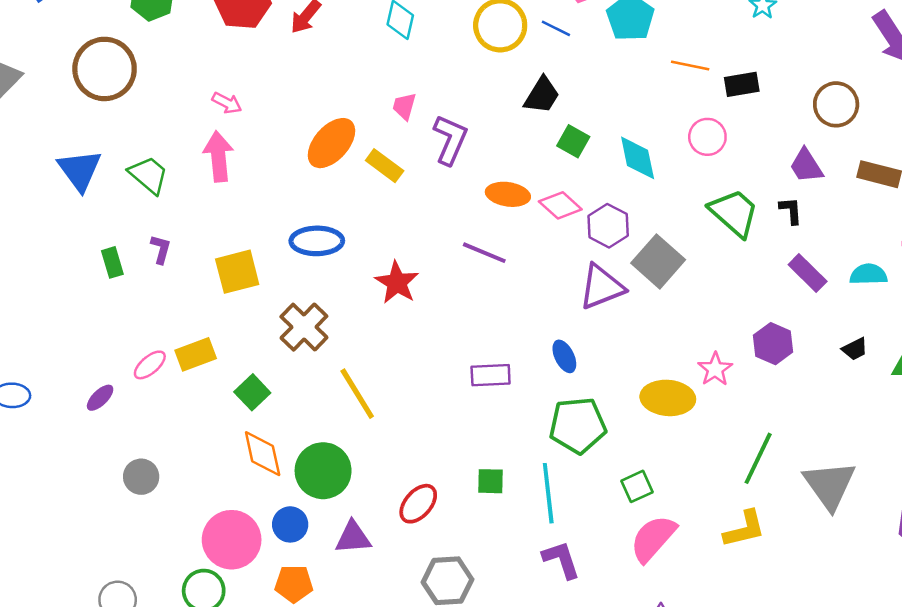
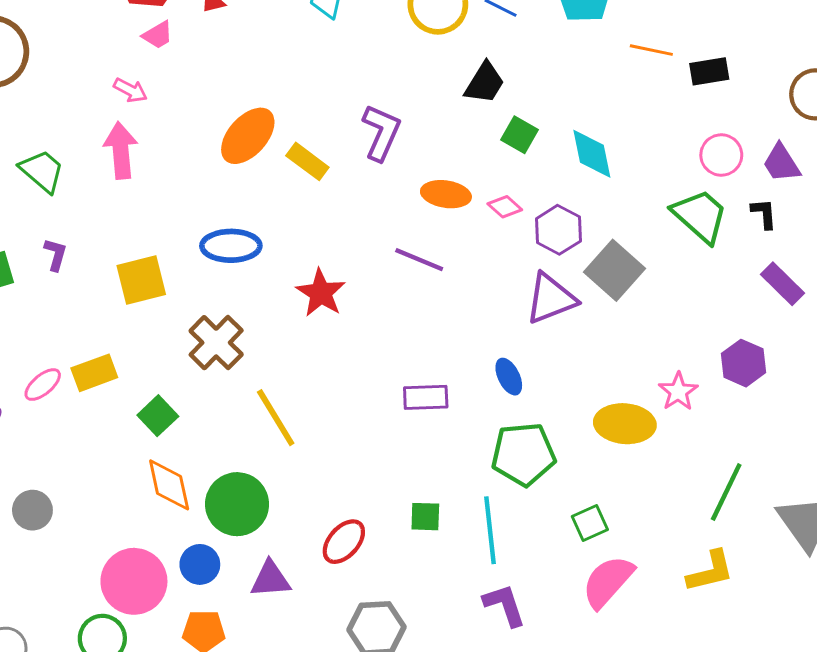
pink trapezoid: (404, 106) -> (158, 35), moved, turned -136
pink circle: (707, 137) -> (721, 155), moved
pink diamond: (560, 205) -> (505, 207), size x0.7

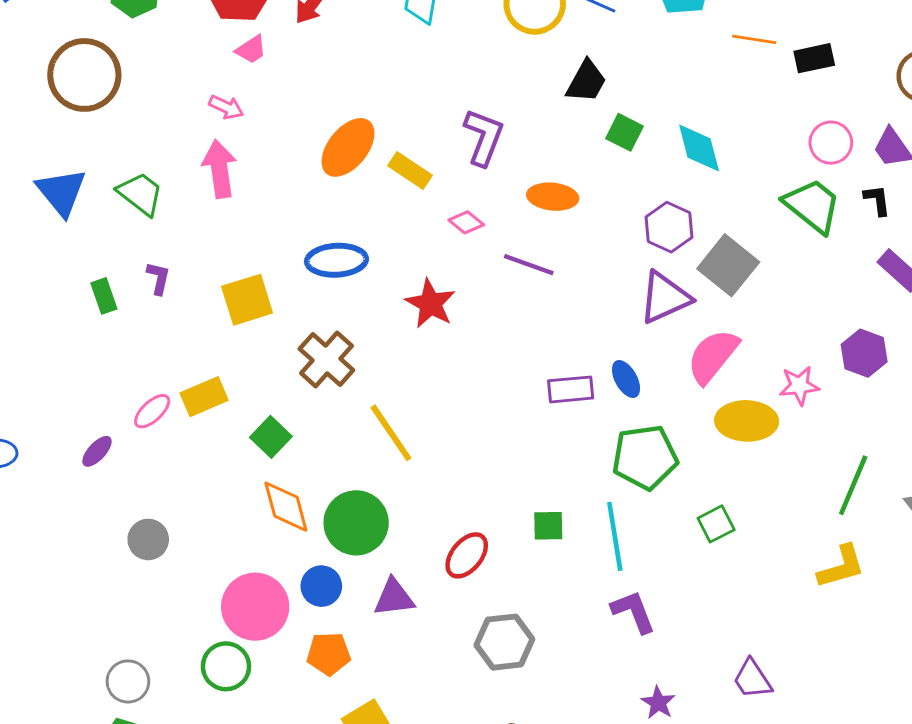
pink diamond: (505, 207) -> (466, 222), moved
pink star: (678, 392) -> (799, 385), turned 30
purple rectangle: (426, 397) -> (571, 389), moved
pink semicircle: (608, 582) -> (713, 356), moved

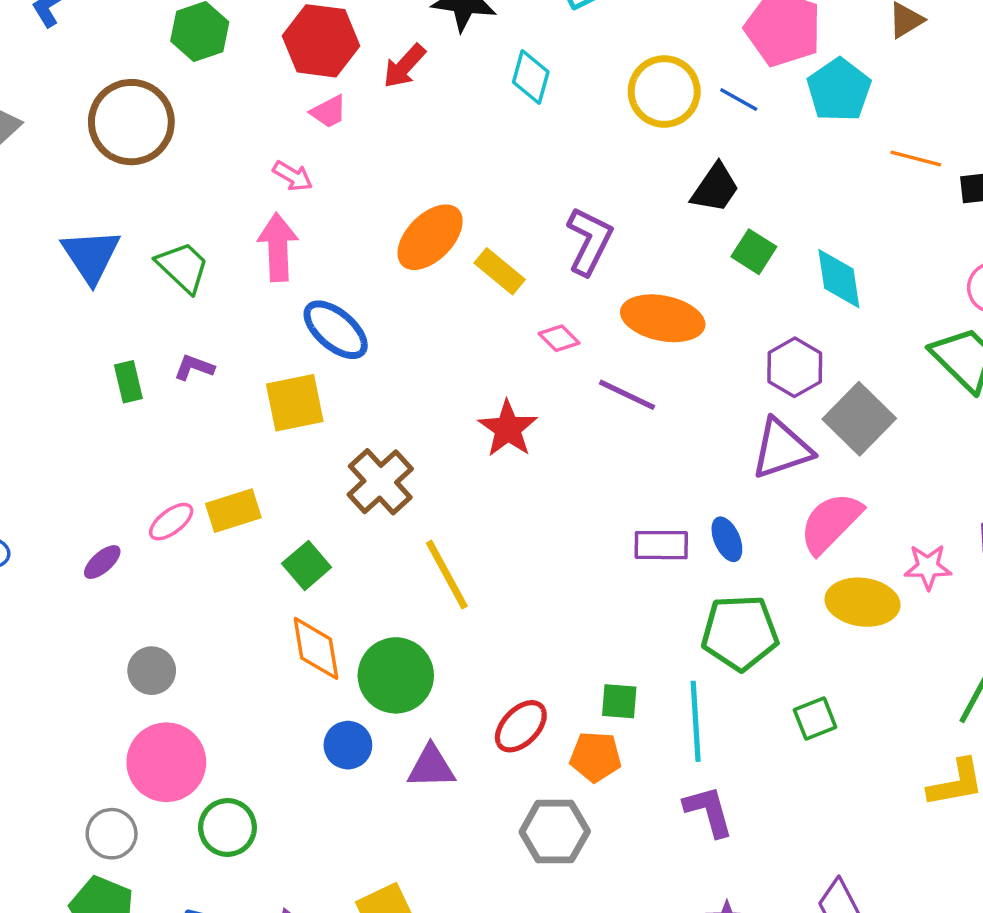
orange ellipse: (553, 197) -> (663, 318), size x1.4
blue ellipse: (336, 260) -> (336, 330), moved, turned 38
purple L-shape: (158, 278) -> (194, 367), turned -88
pink circle: (255, 607) -> (166, 762), moved
orange pentagon: (329, 654) -> (596, 757), moved

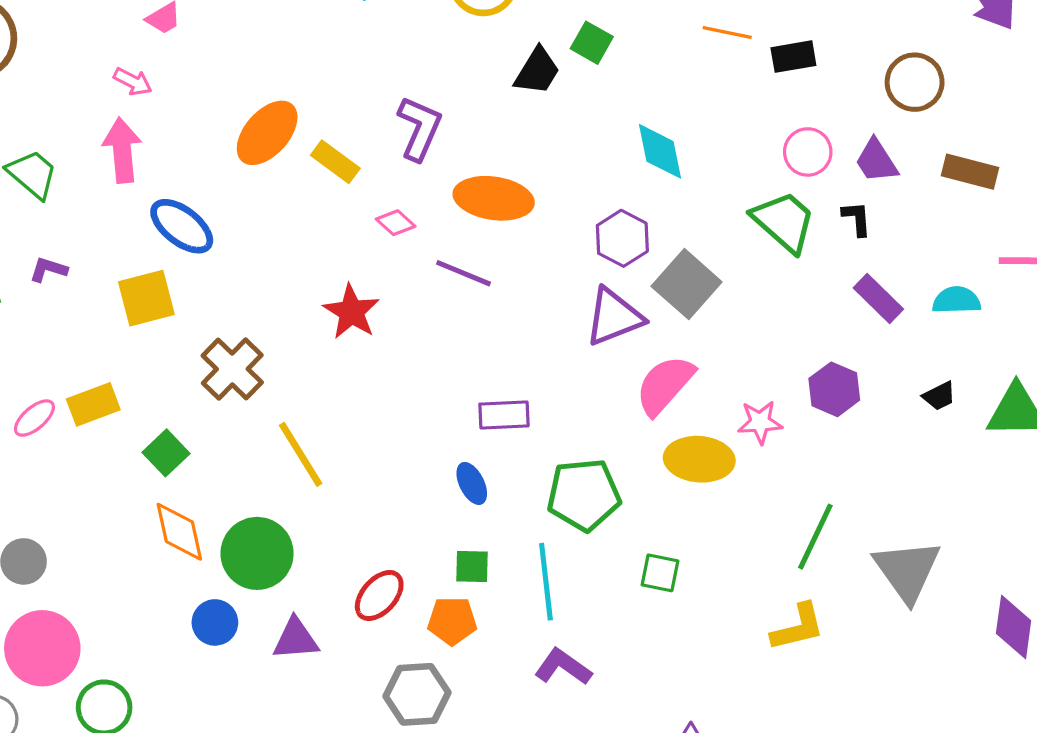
green square: (754, 252) -> (592, 43), moved
blue ellipse: (727, 539) -> (472, 483), moved
green square: (815, 719) -> (660, 573), turned 36
purple L-shape: (709, 811) -> (563, 667), turned -36

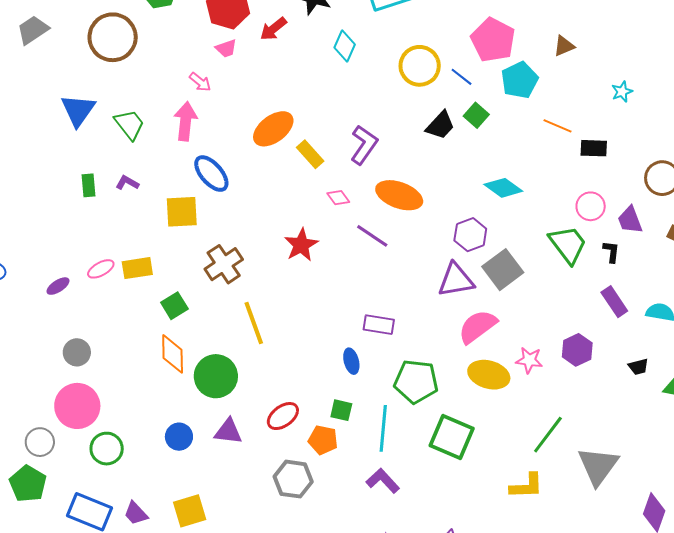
cyan diamond: (660, 151) -> (503, 188), turned -54
green square: (660, 573) -> (452, 437), size x1.8
blue circle: (215, 622) -> (179, 437), moved

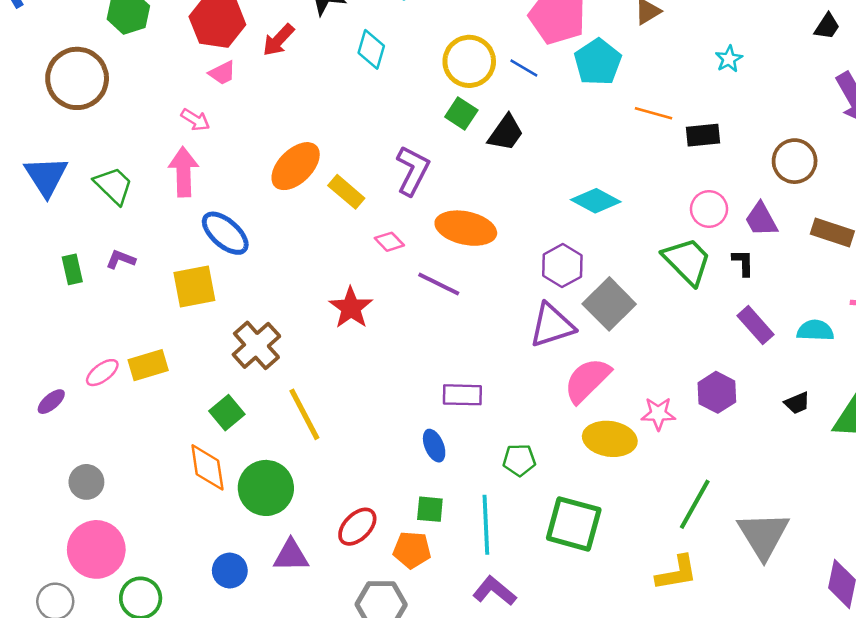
green square: (476, 115) -> (461, 114), moved
green square: (174, 306) -> (227, 413), moved
green pentagon: (416, 381) -> (519, 460), size x0.6

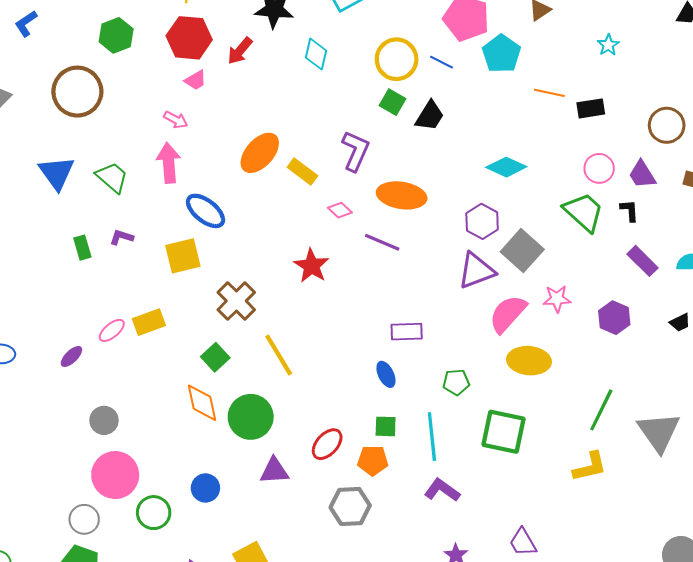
pink star: (658, 414) -> (557, 299), moved
blue circle: (230, 571) -> (205, 488), moved

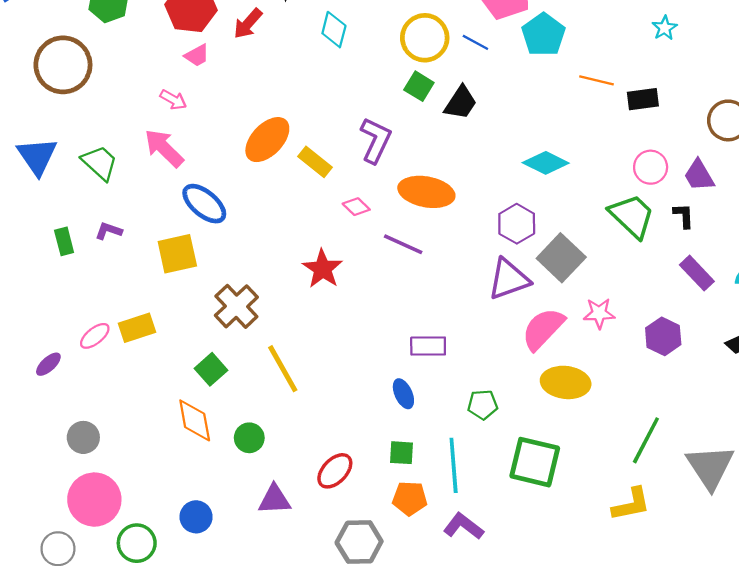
pink arrow: (169, 163) -> (164, 148), turned -42
green circle: (251, 417) -> (249, 438), size x0.6
orange pentagon: (373, 460) -> (410, 498), moved

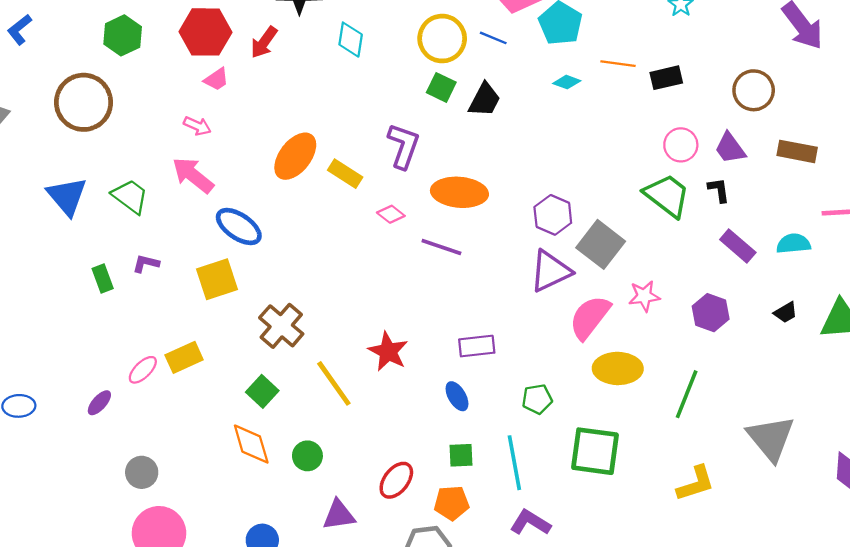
cyan diamond: (546, 163) -> (567, 82), moved, size x0.6
red star: (323, 269) -> (388, 351), moved
green line: (646, 440) -> (687, 394), moved
orange pentagon: (410, 498) -> (452, 503), moved

